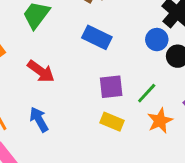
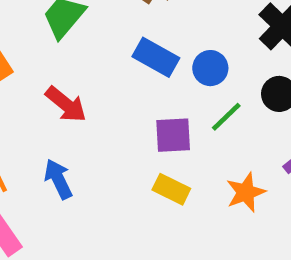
blue circle: (157, 40) -> (210, 68), moved
green line: (147, 93) -> (226, 117), moved

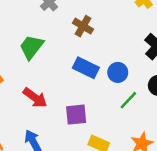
purple square: (173, 135) -> (76, 115), moved

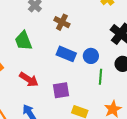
green trapezoid: (31, 47) -> (23, 41), turned -55
green line: (128, 100) -> (100, 77), turned -35

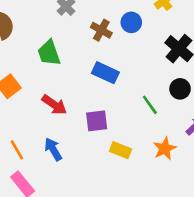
blue circle: (91, 56) -> (131, 22), moved
green line: (100, 77) -> (150, 105), turned -42

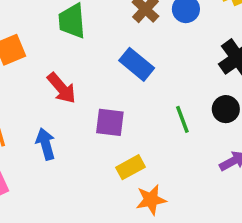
orange star: (165, 149) -> (151, 200), moved
yellow rectangle: (121, 150) -> (131, 167), turned -65

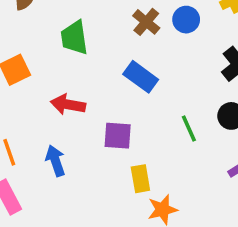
red arrow: (62, 88) -> (68, 105), turned 144
yellow rectangle: (131, 167) -> (140, 179), turned -68

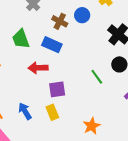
blue rectangle: (141, 77) -> (52, 45), moved
red arrow: (68, 105) -> (38, 68), moved
yellow rectangle: (140, 179) -> (52, 112), moved

